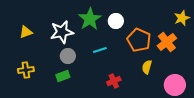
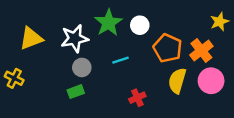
yellow triangle: (26, 32) -> (31, 38), size x1.5
yellow semicircle: (147, 67) -> (177, 81), size x1.5
yellow cross: (26, 70) -> (14, 78), moved, turned 35
pink circle: (175, 85) -> (211, 81), moved

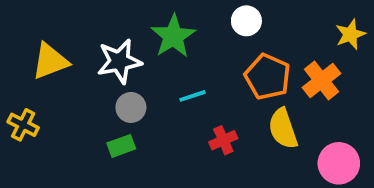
white circle: (140, 25) -> (246, 21), moved
yellow semicircle: (177, 81) -> (283, 129), turned -35
pink circle: (211, 81) -> (339, 163), moved
red cross: (137, 98) -> (223, 140), moved

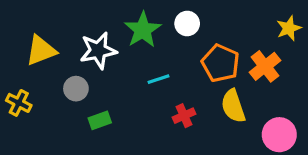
white circle: (246, 21) -> (187, 23), moved
gray circle: (131, 107) -> (76, 89), moved

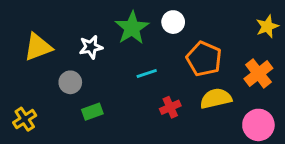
white star: (98, 50) -> (91, 47), size x0.7
orange cross: (265, 66) -> (258, 73), moved
yellow cross: (19, 103) -> (25, 119), moved, turned 30
yellow semicircle: (233, 106) -> (216, 98), turned 96

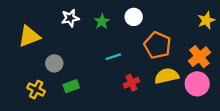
green star: (132, 28) -> (102, 21), size x0.6
white star: (91, 47) -> (70, 18), moved
yellow cross: (25, 119) -> (36, 90), moved, turned -30
pink circle: (258, 125) -> (197, 84), moved

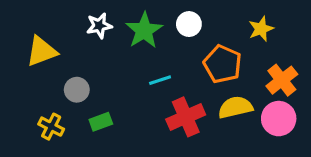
yellow star: (206, 20) -> (261, 29), moved
green star: (102, 21) -> (144, 30), size x1.6
red cross: (131, 83) -> (186, 117), size x1.6

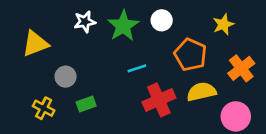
pink circle: (279, 119) -> (236, 116), moved

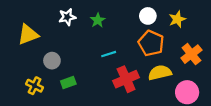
white circle: (162, 20) -> (148, 16), moved
green star: (123, 26) -> (98, 20), size x0.6

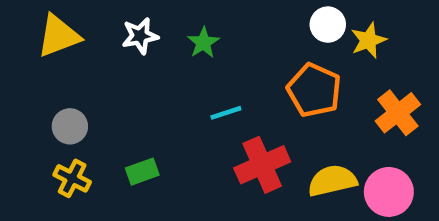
white circle: (148, 16) -> (328, 25), moved
yellow triangle: (28, 34) -> (59, 36), moved
gray circle: (52, 61) -> (70, 126), moved
yellow semicircle: (160, 73) -> (332, 181), moved

